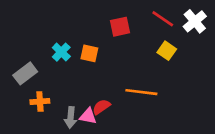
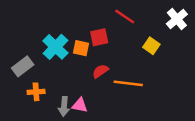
red line: (163, 19) -> (125, 17), moved
red square: (120, 27) -> (99, 37), moved
cyan cross: (61, 52) -> (55, 47), size x1.5
red semicircle: (101, 107) -> (100, 71), moved

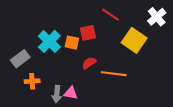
yellow square: (151, 46) -> (134, 40), size x1.6

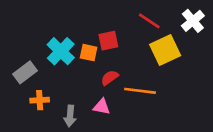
red line: (111, 15) -> (149, 21), moved
yellow square: (134, 40) -> (165, 50), turned 30
pink triangle: (71, 93) -> (102, 107), moved

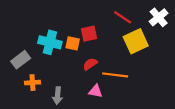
cyan cross: (61, 51) -> (50, 42), turned -30
pink triangle: (102, 107) -> (96, 91), moved

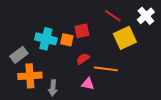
orange cross: (33, 83) -> (30, 76), size x1.6

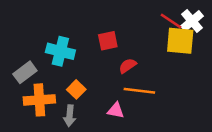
red line: (113, 16) -> (171, 21), moved
yellow square: (125, 38) -> (180, 41), moved, turned 30
orange square: (67, 40) -> (76, 89), moved, turned 32
red semicircle: (83, 59) -> (128, 66), moved

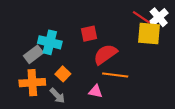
red semicircle: (128, 66) -> (105, 54), size x1.6
gray rectangle: (25, 72) -> (33, 54), moved
gray arrow: (70, 116) -> (57, 96), turned -49

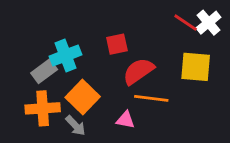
yellow square: (149, 34) -> (196, 67), moved
cyan cross: (50, 42) -> (66, 56), turned -35
orange square: (63, 74) -> (83, 97), size x1.6

